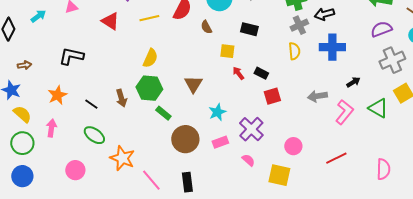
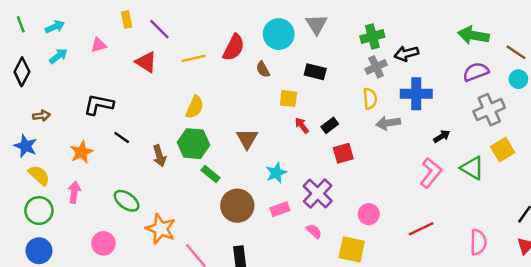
black rectangle: (261, 73) -> (330, 125), turned -64
gray arrow: (317, 96) -> (388, 123), moved
black line: (91, 104) -> (122, 138), moved

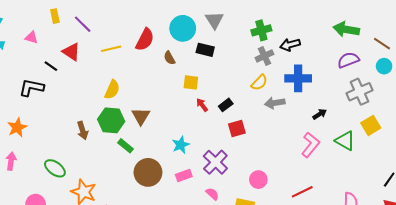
pink triangle: (99, 45) -> (31, 38), turned 32
black rectangle: (315, 72) -> (205, 50), moved
yellow semicircle: (370, 99) -> (259, 82), turned 48
black line: (122, 138) -> (51, 66), moved
brown triangle: (247, 139) -> (141, 116), moved

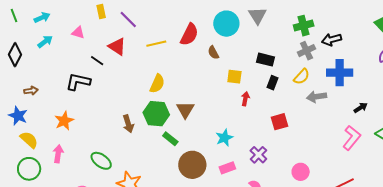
black rectangle: (205, 50) -> (265, 60), moved
red arrow: (202, 105) -> (245, 99), turned 48
black rectangle: (226, 105) -> (272, 83), moved, turned -32
purple cross: (215, 162) -> (258, 155), size x0.7

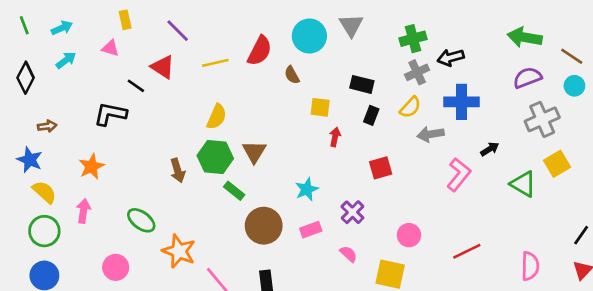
yellow rectangle: (101, 12) -> (125, 20), moved
pink L-shape: (352, 138) -> (459, 175), moved

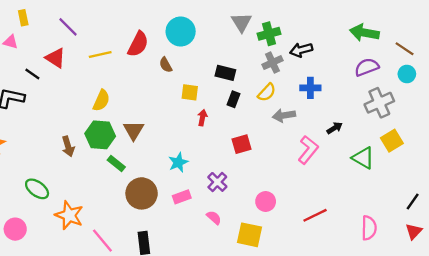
gray triangle: (351, 25) -> (241, 22), moved
blue cross: (461, 102) -> (310, 88), size x0.7

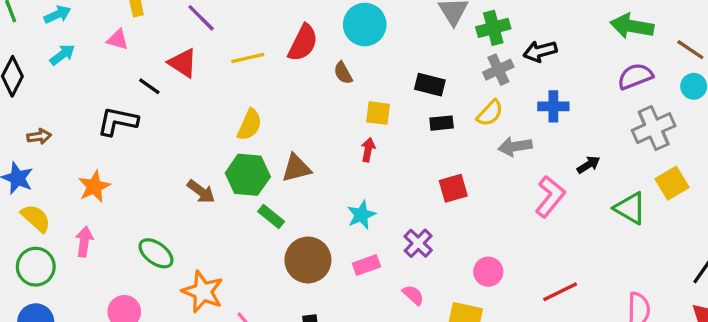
black rectangle: (233, 99) -> (442, 123), turned 63
red arrow: (202, 118) -> (368, 150), moved
brown triangle: (134, 130) -> (296, 168), turned 45
brown arrow: (68, 146) -> (201, 192), turned -36

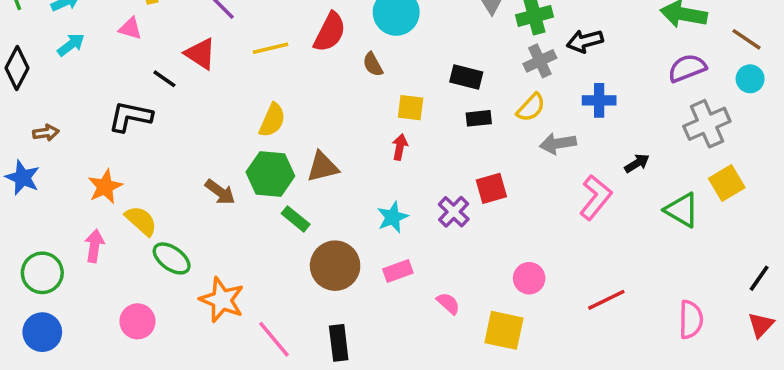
yellow semicircle: (36, 218) -> (141, 221), moved
purple cross: (418, 243) -> (454, 212), moved

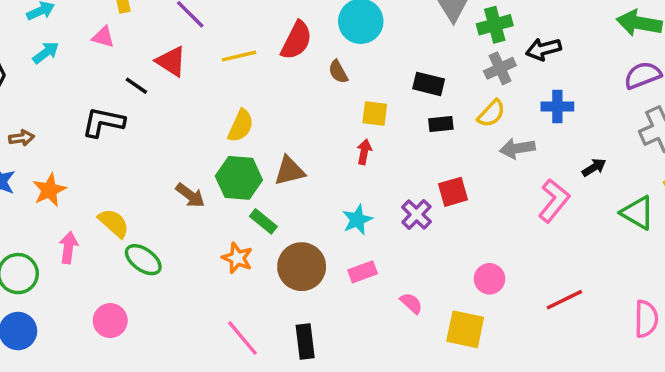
orange star: (105, 187) -> (49, 190), moved
orange star: (222, 300) -> (237, 258), moved, size x0.7

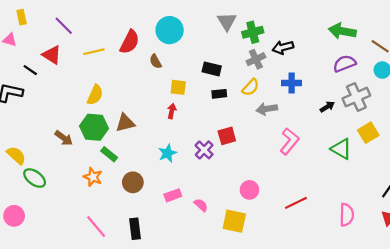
black arrow: (594, 167) -> (327, 107), moved
brown circle: (302, 267) -> (133, 182), size x0.7
pink rectangle: (363, 272) -> (173, 195), moved

